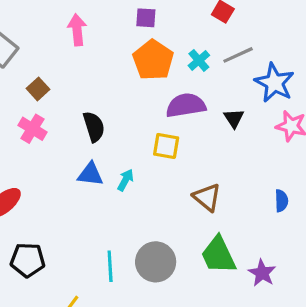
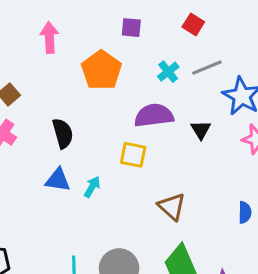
purple square: (146, 18) -> (131, 28), moved
orange pentagon: (153, 60) -> (101, 70), moved

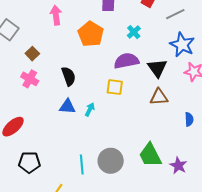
gray line: (207, 68) -> (175, 14), moved
black triangle: (201, 130) -> (157, 68), size x1.5
brown triangle: (172, 207) -> (159, 97), moved, turned -42

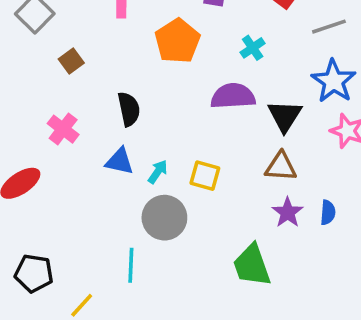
pink cross: (30, 79) -> (63, 129), moved
yellow square: (115, 87) -> (205, 176), moved
gray circle: (111, 161) -> (164, 218), moved
black pentagon: (29, 162) -> (34, 273), moved
purple star: (178, 166) -> (287, 212), moved

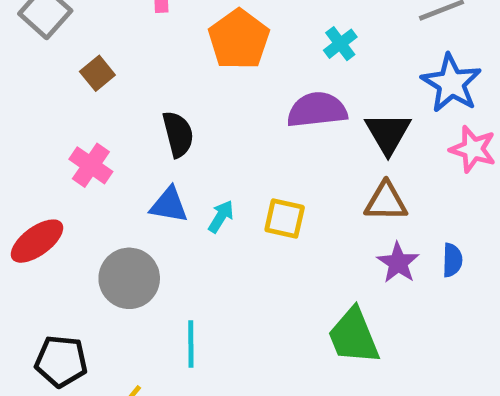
gray circle: (164, 218) -> (129, 278), moved

